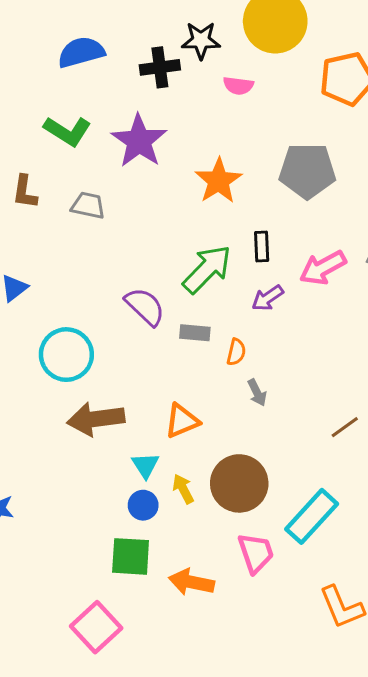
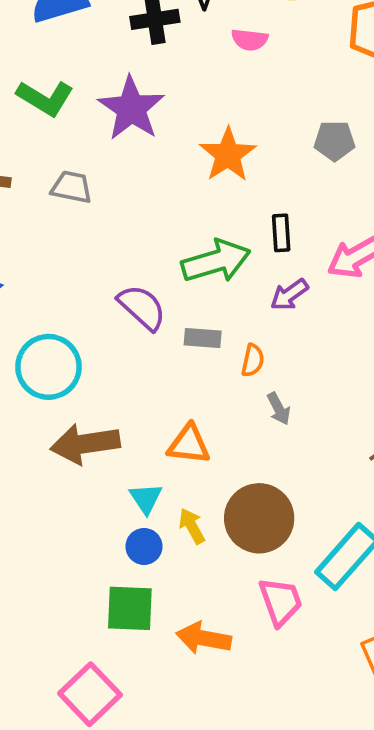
gray pentagon: (307, 171) -> (335, 141), size x0.6
green arrow: (207, 269) -> (216, 261), turned 30
orange triangle: (182, 421) -> (189, 444), turned 30

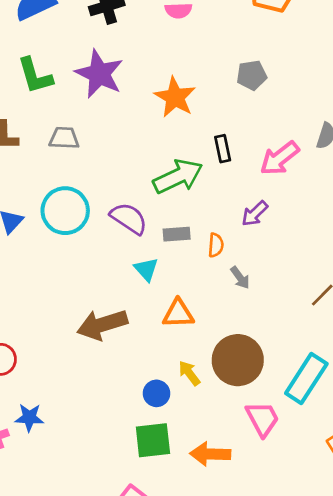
green L-shape: (45, 98) -> (35, 76), turned 51
purple arrow: (289, 295) -> (255, 214), moved
cyan circle: (49, 367) -> (65, 211), moved
cyan triangle: (146, 498) -> (146, 269), moved

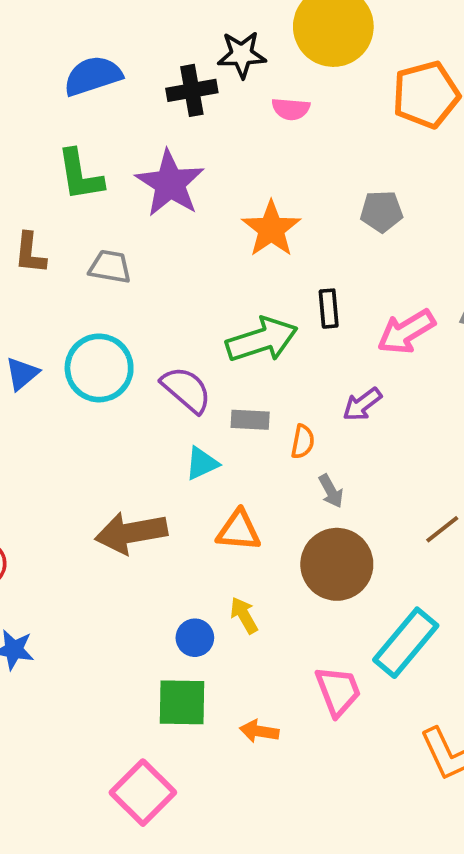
cyan triangle: (146, 269) -> (202, 463), turned 40
brown circle: (238, 360) -> (337, 564), moved
orange arrow: (210, 454) -> (259, 731), size x0.7

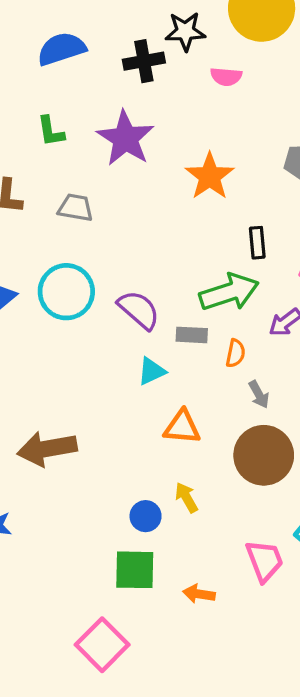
green L-shape: (80, 175) -> (51, 131), size x0.7
green arrow: (262, 340) -> (229, 292), moved
brown arrow: (131, 533) -> (47, 449), moved

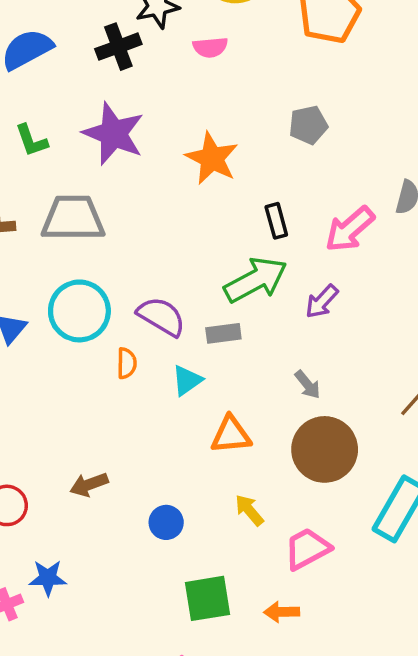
gray trapezoid: (76, 208) -> (73, 218), size x1.6
orange semicircle: (235, 353) -> (127, 363), moved
brown arrow: (47, 449) -> (89, 485), size x0.6
blue circle: (146, 516) -> (166, 522), moved
pink trapezoid: (265, 561) -> (307, 549), moved, turned -87

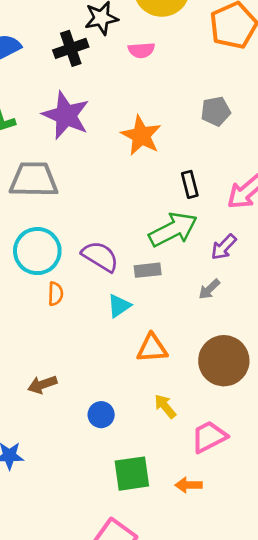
orange semicircle: (127, 363) -> (55, 294), moved
gray arrow: (308, 385) -> (209, 289), moved, turned 85

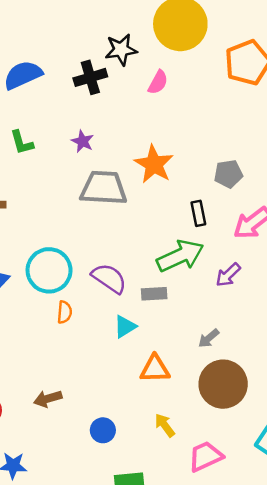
pink semicircle: (141, 50) -> (158, 82), turned -60
gray pentagon: (216, 111) -> (228, 174), moved
purple star: (66, 115) -> (83, 141), size x0.5
gray trapezoid: (34, 180) -> (104, 188), moved
gray arrow: (209, 289) -> (209, 338), moved

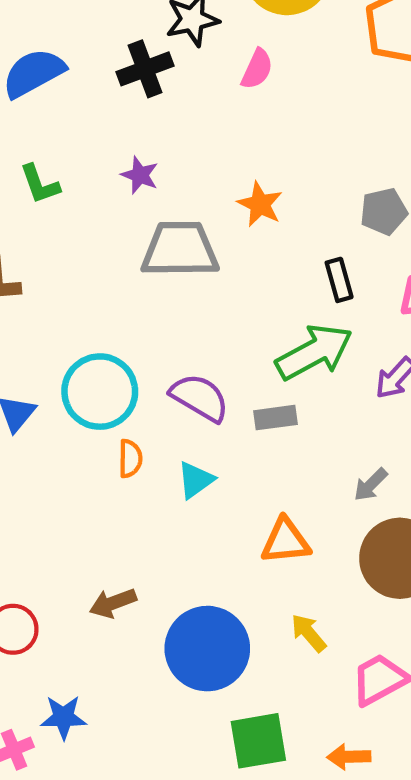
orange star: (154, 164) -> (260, 204), size x0.7
cyan triangle: (125, 327) -> (196, 480), moved
blue circle: (103, 430) -> (207, 649), size x2.0

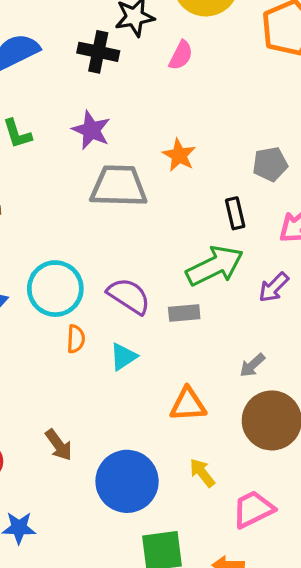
black cross: (145, 69) -> (98, 52), turned 30
purple star: (140, 175) -> (91, 130), size x1.4
brown arrow: (113, 603) -> (59, 445), turned -108

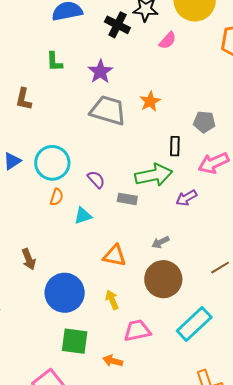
purple semicircle: (129, 296) -> (96, 179), size x0.7

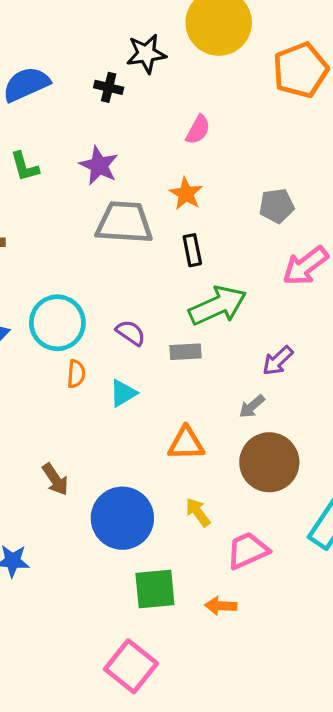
black cross: (117, 25) -> (109, 87), size x0.7
pink semicircle: (168, 40) -> (198, 130), moved
black rectangle: (175, 146) -> (192, 250), moved
purple arrow: (186, 198) -> (278, 361), moved

